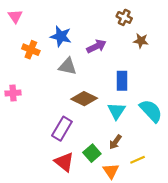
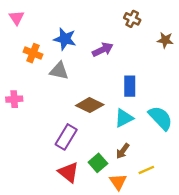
brown star: (141, 41) -> (165, 40), moved
gray triangle: (68, 66) -> (59, 71), moved
cyan triangle: (116, 111) -> (124, 118), turned 30

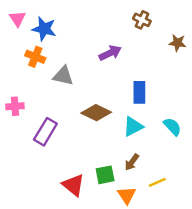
blue star: (65, 39) -> (44, 29), moved
cyan semicircle: (161, 118) -> (172, 127), size x0.7
purple rectangle: (66, 137) -> (45, 132), moved
green square: (98, 163) -> (105, 175), turned 30

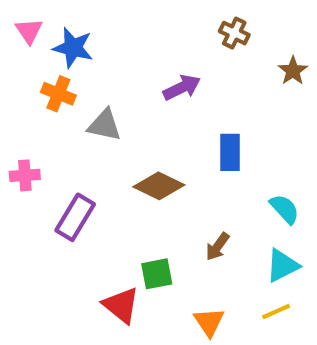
brown star: (177, 43) -> (293, 71), turned 30
cyan triangle: (133, 127) -> (282, 265), moved
brown arrow: (132, 162) -> (217, 247), moved
green square: (105, 175) -> (157, 274), moved
yellow line: (157, 182) -> (276, 312), moved

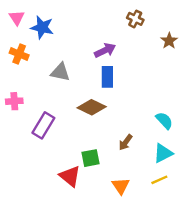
orange cross: (58, 94) -> (19, 54), moved
blue rectangle: (230, 152) -> (107, 77), moved

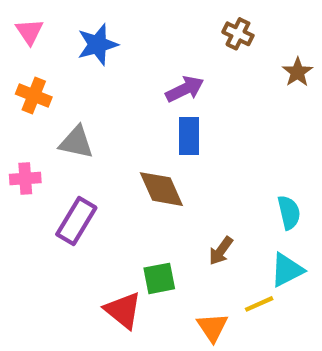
blue star: (42, 27) -> (98, 44), moved, turned -30
gray triangle: (60, 72) -> (76, 142), moved
brown diamond: (92, 107) -> (161, 189), turned 40
cyan semicircle: (164, 121) -> (289, 212), turned 30
yellow line: (159, 180) -> (259, 304), moved

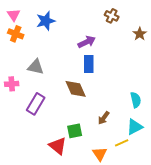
orange cross: (34, 96) -> (16, 34), moved

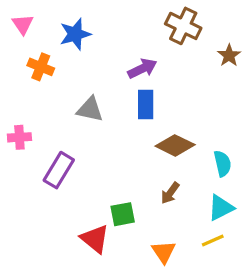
brown cross: (112, 16) -> (183, 26), size x1.5
orange cross: (16, 34) -> (41, 67), moved
gray triangle: (36, 67) -> (90, 109), moved
brown diamond: (76, 89) -> (175, 145), moved, turned -40
yellow line: (122, 143) -> (213, 240), moved

